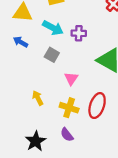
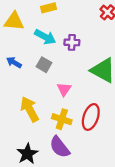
blue arrow: (20, 42) -> (14, 62), moved
yellow arrow: (38, 98) -> (30, 109), size x1.6
purple semicircle: (67, 135) -> (60, 147), size x1.5

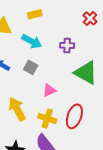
purple cross: (72, 42) -> (67, 46), moved
pink triangle: (64, 89) -> (49, 90), turned 32

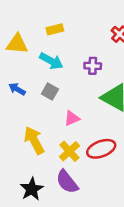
red ellipse: (74, 116) -> (101, 149), turned 50
yellow cross: (47, 118) -> (69, 151), turned 30

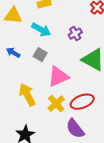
purple cross: (93, 66) -> (75, 34), turned -32
pink triangle: (72, 118) -> (58, 77), size x1.6
purple semicircle: (67, 182) -> (75, 129), moved

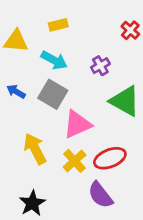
gray square: (40, 55) -> (53, 94), size x1.5

